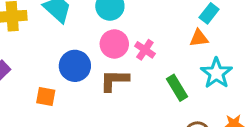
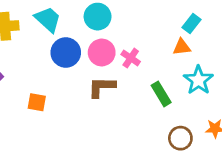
blue circle: (75, 66) -> (66, 52), moved

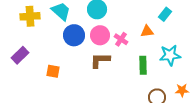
orange triangle: (182, 47) -> (147, 31), moved
cyan star: (198, 80) -> (170, 55), turned 30
green rectangle: (161, 94) -> (143, 65), turned 30

